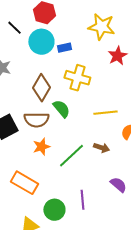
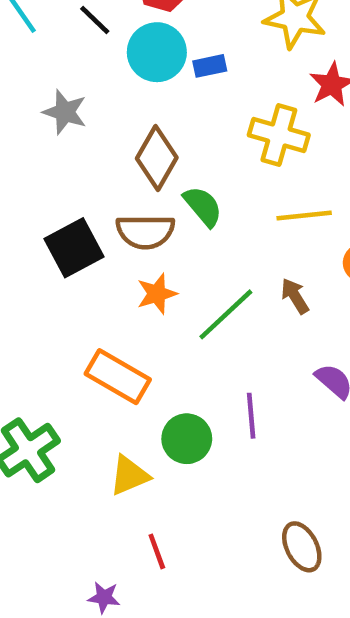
yellow cross: (77, 78) -> (279, 135), moved
brown arrow: (101, 148) -> (295, 296), turned -140

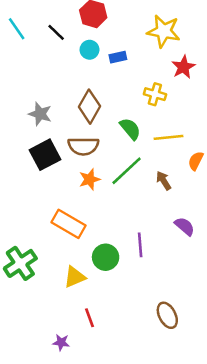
cyan circle: (157, 52) -> (89, 50), size x0.6
gray star: (65, 112) -> (40, 114), moved
yellow cross: (279, 135) -> (155, 94), size x0.7
green semicircle: (203, 206) -> (130, 129), moved
green line: (226, 314) -> (127, 171), moved

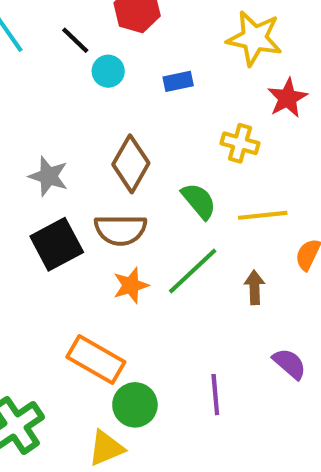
cyan circle: (89, 50) -> (108, 71), moved
brown arrow: (164, 181) -> (254, 287), turned 30
green circle: (106, 257) -> (135, 405), moved

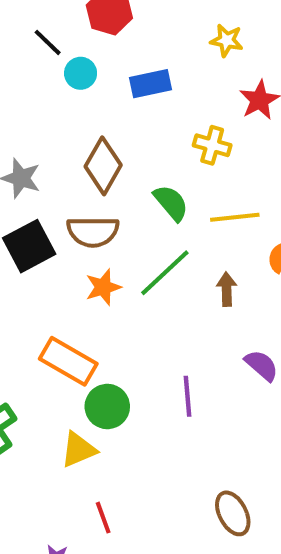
yellow star: (254, 38) -> (227, 40), size x0.6
blue rectangle: (178, 81) -> (150, 84), size x1.4

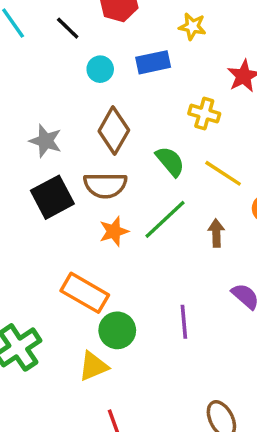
yellow star: (227, 40) -> (192, 26), moved
cyan circle: (81, 73) -> (100, 69), moved
yellow line: (235, 217) -> (223, 173), turned 39

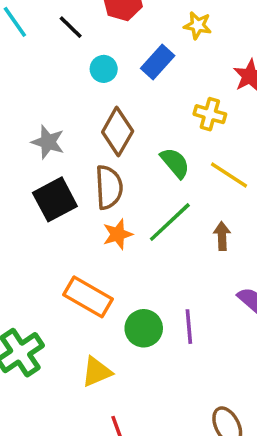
blue rectangle: (153, 62) -> (158, 62), turned -36
brown semicircle: (105, 185) -> (109, 187), turned -93
green circle: (117, 330) -> (144, 328), moved

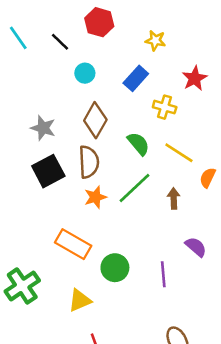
blue rectangle: (158, 62) -> (136, 78), moved
purple line: (189, 327) -> (163, 274), moved

